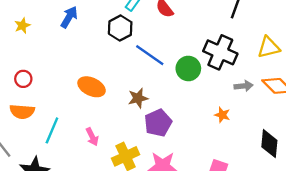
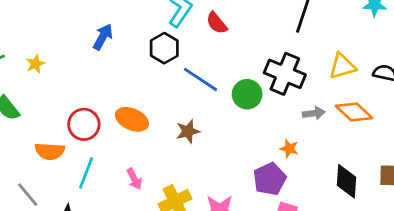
yellow star: (22, 26) -> (35, 64), moved
red circle: (23, 79) -> (84, 124), moved, size x1.5
purple pentagon: (158, 123) -> (270, 179), moved

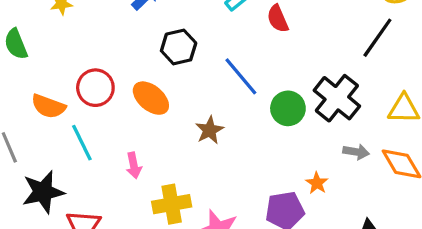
black hexagon: (164, 48) -> (179, 47), moved
brown star: (188, 131) -> (209, 130), turned -30
cyan line: (86, 173) -> (82, 143), turned -64

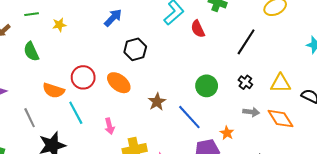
black line: (377, 38) -> (246, 42), moved
blue line: (241, 76) -> (189, 117), moved
black cross: (337, 98) -> (245, 82), moved, size x0.5

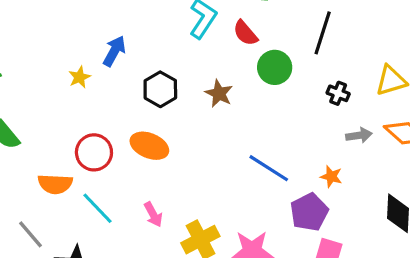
yellow star: (59, 25) -> (80, 77), moved
green circle: (207, 86) -> (275, 67), moved
brown star: (157, 102) -> (219, 93), moved

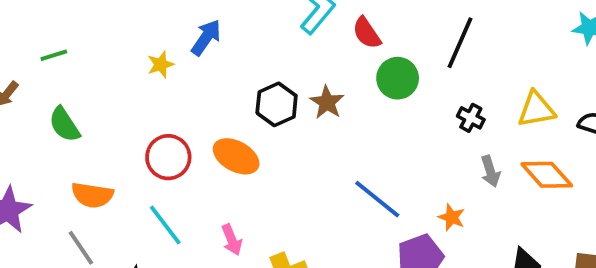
black hexagon: (160, 89) -> (277, 104), moved
gray arrow: (359, 135) -> (490, 171), turned 75
orange semicircle: (55, 184) -> (92, 195), moved

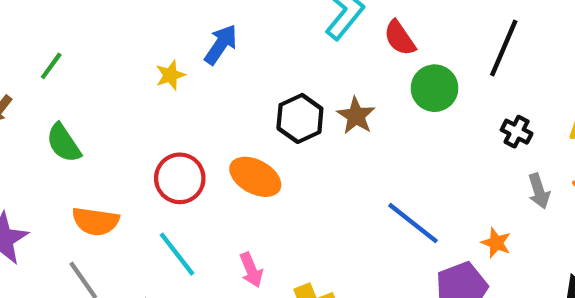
green line: (54, 55) -> (51, 66), turned -36

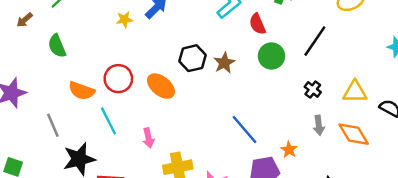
orange semicircle: (95, 221) -> (82, 91), moved

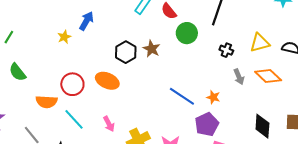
orange star: (289, 150) -> (213, 97), moved

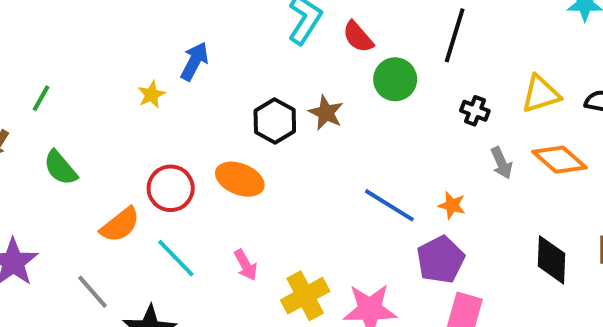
orange semicircle: (46, 102) -> (120, 225), turned -40

